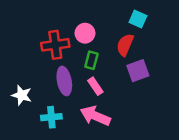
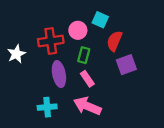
cyan square: (138, 19) -> (100, 20), moved
white star: (22, 95) -> (16, 54), moved, turned 30

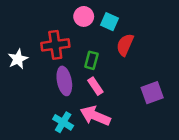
pink circle: (78, 30) -> (84, 16), moved
purple square: (126, 65) -> (152, 93), moved
cyan cross: (47, 107) -> (63, 122), moved, turned 36

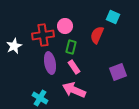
pink circle: (84, 16) -> (65, 26), moved
cyan square: (109, 22) -> (113, 17), moved
cyan cross: (63, 122) -> (40, 98), moved

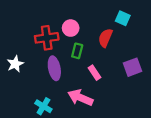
white star: (14, 46) -> (15, 64), moved
pink rectangle: (74, 67) -> (95, 73), moved
purple square: (118, 72) -> (133, 67), moved

